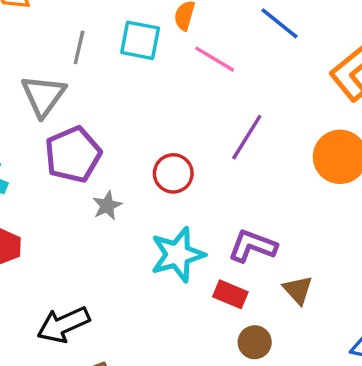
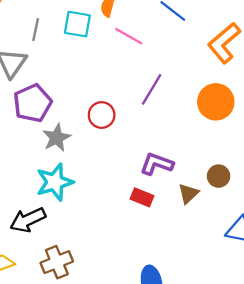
gray star: (107, 205) -> (57, 138), size x1.4
cyan star: (178, 255) -> (55, 182), moved
brown triangle: (298, 290) -> (188, 194), turned 30
brown circle: (255, 342) -> (219, 176), moved

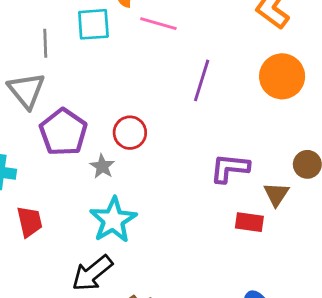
red circle: (102, 115) -> (130, 133), moved
gray star: (57, 138) -> (102, 166), size x0.7
red rectangle: (142, 197) -> (249, 222), moved

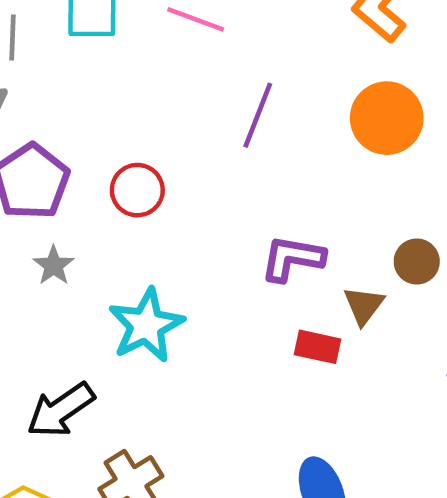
gray star: (102, 166) -> (54, 265), moved
cyan star: (113, 220) -> (146, 325), moved

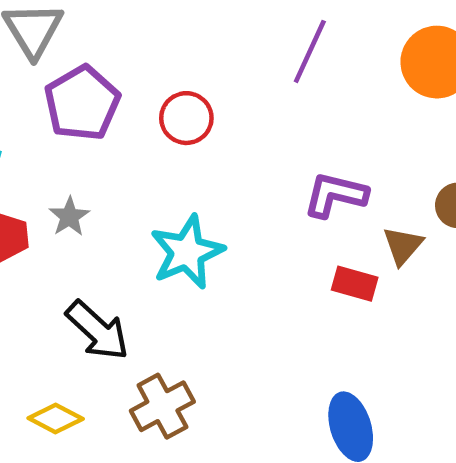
gray star: (54, 265) -> (69, 217), moved
black arrow: (61, 410) -> (97, 330), turned -106

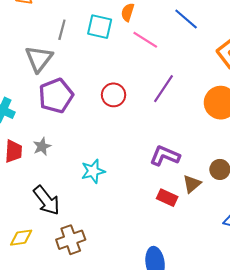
red circle: (186, 118) -> (114, 95), moved
cyan star: (187, 252) -> (93, 171), size x0.7
yellow diamond: (56, 419) -> (21, 238), turned -45

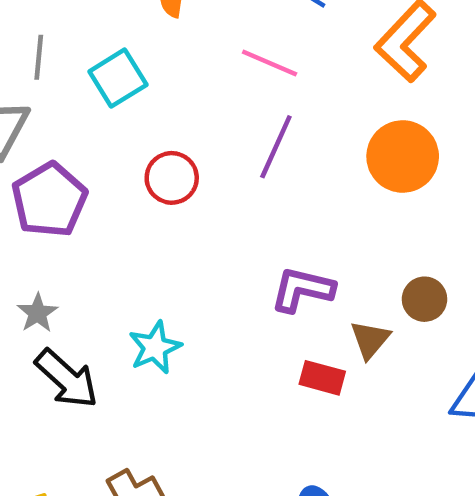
cyan square: (100, 27) -> (118, 78), moved, turned -35
pink line: (145, 40) -> (270, 63), moved
black arrow: (47, 200) -> (67, 379), moved

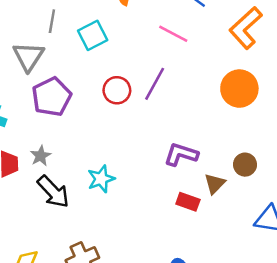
purple line: (276, 147) -> (155, 84), moved

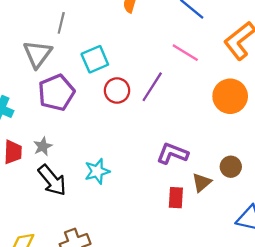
pink line: (173, 34) -> (185, 53), moved
cyan square: (93, 35) -> (95, 59), moved
red rectangle: (188, 202) -> (176, 198), turned 70

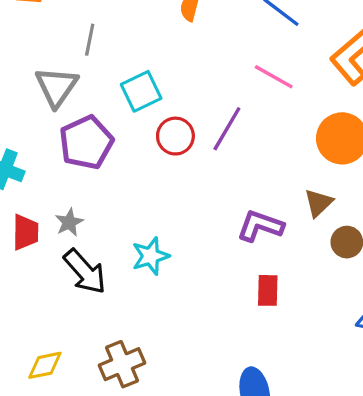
brown triangle: (202, 182) -> (318, 203), moved

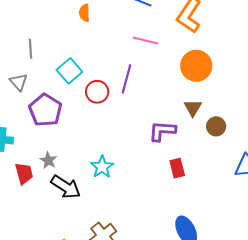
gray triangle: (57, 87) -> (19, 82), size x0.7

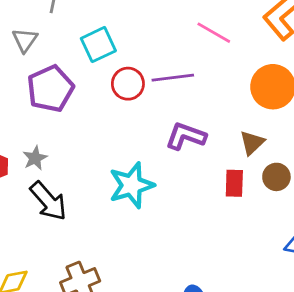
purple line: (126, 79) -> (173, 78), turned 52
purple L-shape: (162, 131) -> (186, 136), moved
cyan star: (102, 167) -> (132, 185), moved, size x1.4
red rectangle: (177, 168) -> (234, 183), moved

